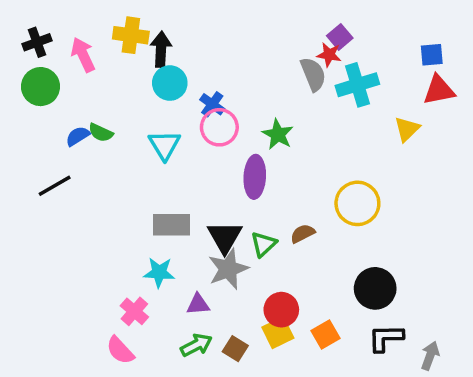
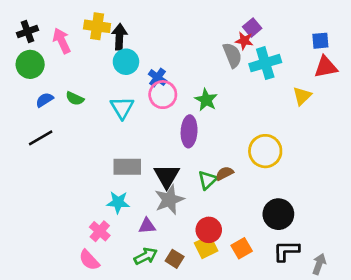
blue semicircle: (78, 136) -> (45, 100), moved
green triangle: (264, 244) -> (207, 180), moved

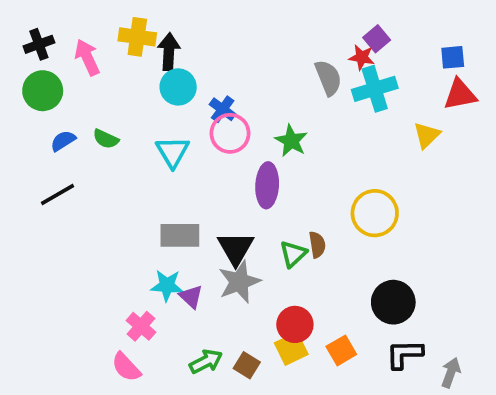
purple square: (252, 28) -> (377, 39), moved
red star: (244, 41) -> (362, 57), moved
brown semicircle: (225, 173) -> (317, 245), turned 108
purple triangle: (147, 226) -> (191, 297), moved, turned 48

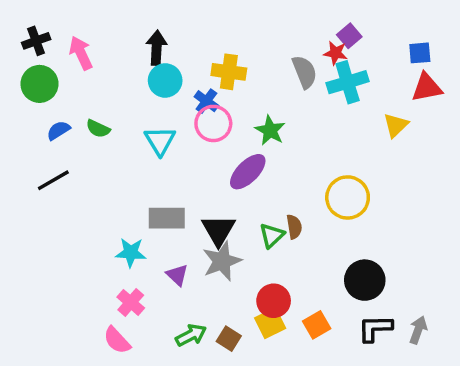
yellow cross: (137, 37) -> (229, 72), moved
purple ellipse: (267, 185) -> (248, 172), turned 42
cyan star: (167, 285) -> (131, 253), moved
gray arrow: (451, 373) -> (418, 330), moved

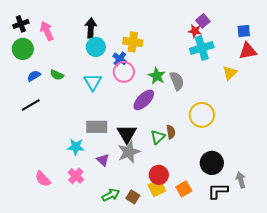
gray semicircle: (305, 72) -> (177, 81), moved
gray arrow: (418, 330) -> (241, 180), moved, turned -35
pink semicircle: (117, 340) -> (43, 179), moved

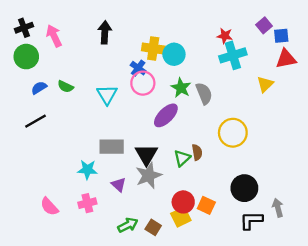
purple square: (203, 21) -> (264, 25), moved
cyan circle: (96, 47) -> (174, 54), moved
pink cross: (76, 176) -> (87, 203), turned 35
orange square: (184, 189) -> (206, 205), moved, turned -35

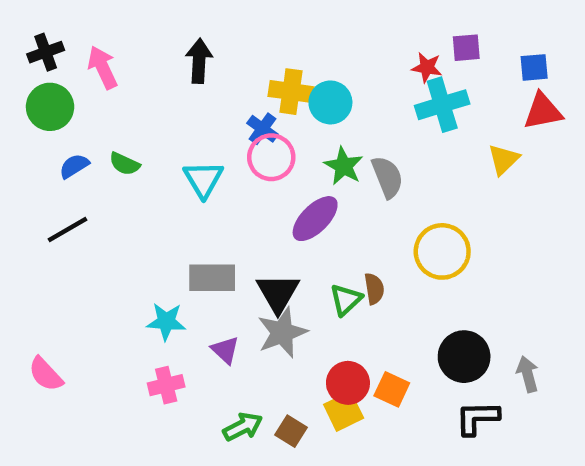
purple square: (264, 25) -> (466, 48), moved, turned 35
pink semicircle: (49, 207) -> (46, 374), moved
gray arrow: (278, 208) -> (528, 374), moved

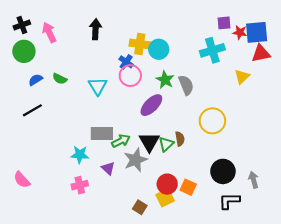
red star: (427, 67) -> (240, 32), moved
blue square: (534, 67) -> (257, 32), size x1.6
black triangle: (278, 293) -> (149, 142), moved
green arrow: (243, 427) -> (121, 141), moved

